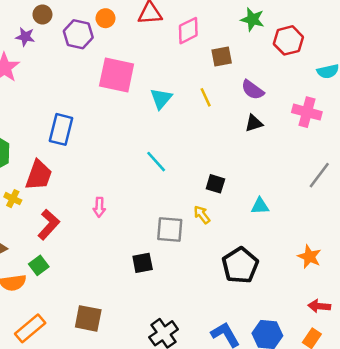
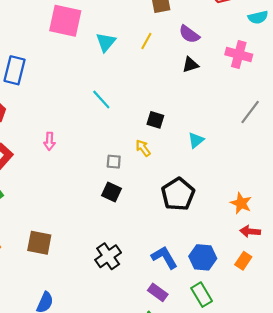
yellow line: (206, 97) -> (146, 41), turned 54
cyan triangle: (260, 206) -> (196, 140), turned -36
gray square: (170, 230) -> (114, 162), size x0.6
orange star: (309, 257) -> (241, 203), moved
black square: (143, 263) -> (111, 192), moved, turned 36

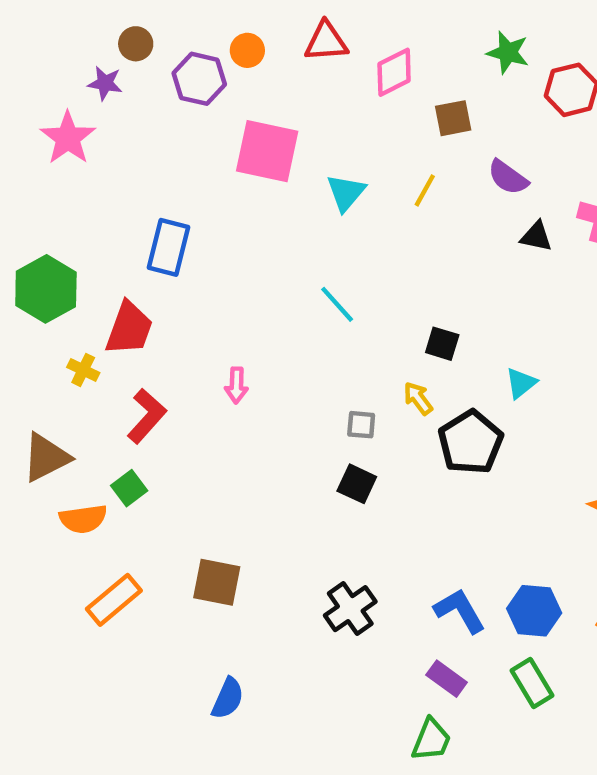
black triangle: (190, 65) -> (536, 236), moved, turned 30
black pentagon: (178, 194) -> (471, 442), moved

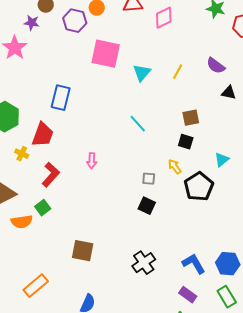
brown square: (453, 118) -> (191, 118), moved
orange rectangle: (114, 600) -> (36, 286), moved

